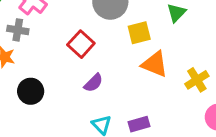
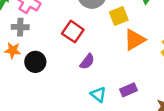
orange triangle: (155, 64) -> (135, 40), turned -45
black circle: (31, 91) -> (35, 62), moved

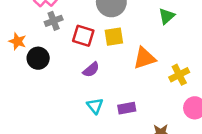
yellow square: (119, 16) -> (114, 37), moved
gray cross: (20, 27) -> (54, 21), moved, turned -35
red square: (73, 32) -> (83, 36), turned -30

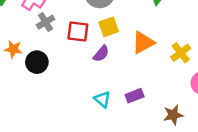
purple semicircle: (91, 70) -> (101, 54), moved

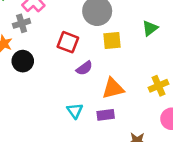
gray cross: (46, 22) -> (22, 23), moved
yellow square: (109, 27) -> (112, 41), moved
orange triangle: (143, 43) -> (113, 88), moved

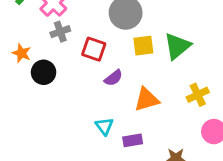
gray cross: (22, 23) -> (60, 32), moved
green triangle: (150, 28) -> (177, 46), moved, size x1.5
purple rectangle: (106, 115) -> (133, 140), moved

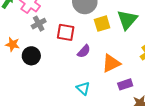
purple rectangle: (133, 140) -> (125, 84), moved

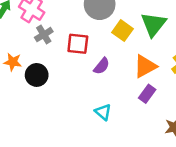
yellow square: (102, 24) -> (122, 31), turned -35
orange triangle: (111, 63) -> (145, 66), moved
purple rectangle: (125, 84) -> (147, 94), moved, turned -32

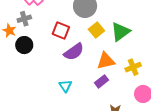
gray cross: (44, 35) -> (24, 19), moved
purple semicircle: (102, 66) -> (74, 52), size x1.5

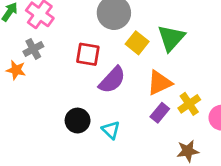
black circle: (24, 45) -> (78, 121), moved
yellow cross: (133, 67) -> (189, 104), moved

